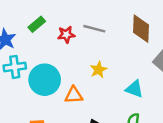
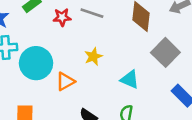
orange triangle: (74, 95) -> (65, 81), turned -30

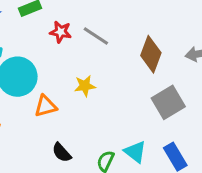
cyan triangle: (130, 79) -> (135, 152), moved

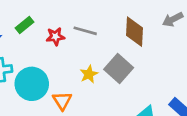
gray square: (168, 102) -> (119, 69), moved
orange triangle: (46, 106) -> (62, 101), turned -30

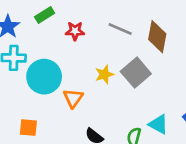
gray line: (85, 31) -> (120, 29), moved

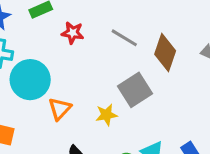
yellow star: (104, 74) -> (106, 115), moved

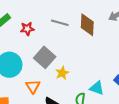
gray square: (135, 90) -> (45, 57), moved
orange triangle: (60, 109) -> (33, 86), moved

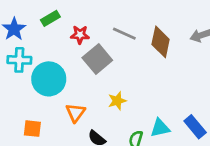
gray square: (45, 57) -> (97, 59), moved
cyan triangle: (97, 88) -> (160, 128), turned -42

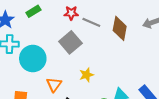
red star: (80, 35) -> (71, 13), moved

